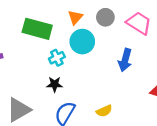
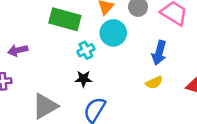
yellow semicircle: (104, 111) -> (154, 83), moved

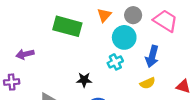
cyan circle: (113, 33) -> (124, 37), moved
cyan cross: (86, 50) -> (115, 62), moved

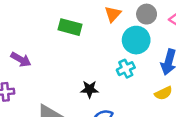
green rectangle: (67, 26) -> (70, 27), size x0.7
purple arrow: (25, 54) -> (21, 59), turned -138

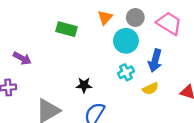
cyan cross: (126, 69) -> (126, 72), moved

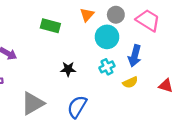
black star: (84, 85) -> (68, 69), moved

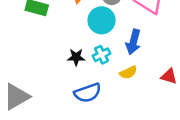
black star: (68, 69) -> (76, 57), moved
blue semicircle: (77, 107) -> (88, 93), moved, turned -140

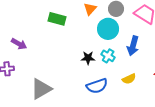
cyan cross: (102, 55) -> (108, 56), turned -32
yellow semicircle: (128, 72) -> (129, 79), moved

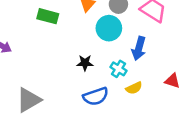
cyan cross: (108, 56) -> (118, 69), moved

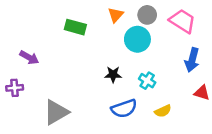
blue arrow: (139, 49) -> (192, 60), moved
yellow semicircle: (134, 88) -> (163, 111), moved

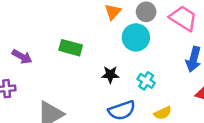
green rectangle: (75, 27) -> (71, 48), moved

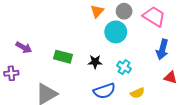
green rectangle: (71, 48) -> (63, 57), moved

